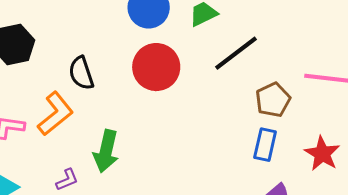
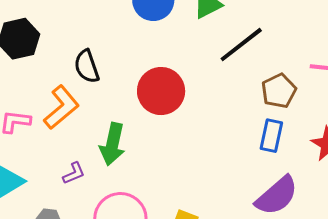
red circle: (156, 67) -> (161, 91), moved

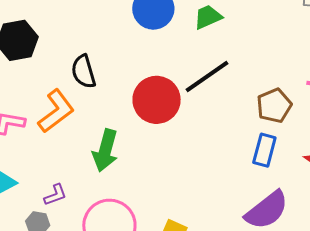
black line: (241, 45) -> (207, 77), moved
purple L-shape: (74, 173) -> (55, 195), moved

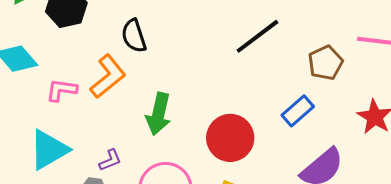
red circle: (157, 100) -> (230, 138), moved
blue rectangle: (264, 150) -> (298, 111), moved, turned 36

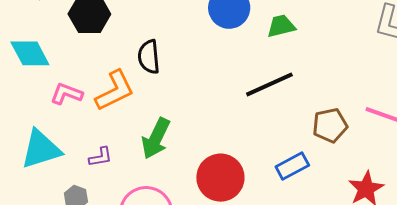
purple L-shape: (110, 160) -> (101, 157), moved

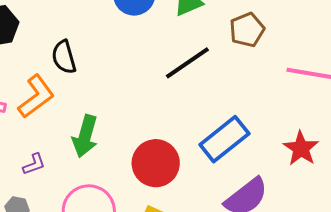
brown pentagon: (330, 125) -> (247, 30), moved
blue rectangle: (292, 166) -> (224, 139), size x1.5

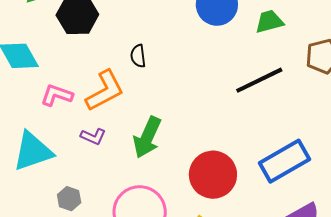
black semicircle: (64, 57) -> (138, 56), size x0.7
purple L-shape: (34, 164) -> (93, 136), moved, turned 35

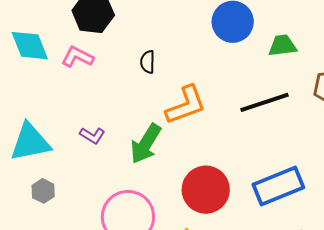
orange L-shape: (105, 91) -> (186, 105), moved
pink L-shape: (57, 95) -> (77, 57), moved
gray hexagon: (69, 199) -> (43, 191), moved

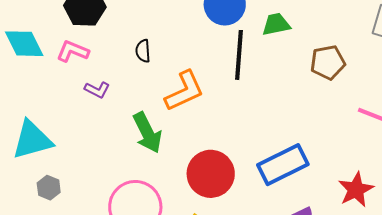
black line: (264, 102) -> (239, 55), moved, turned -63
purple L-shape: (92, 136) -> (97, 90), moved
green arrow: (146, 144) -> (147, 133), turned -54

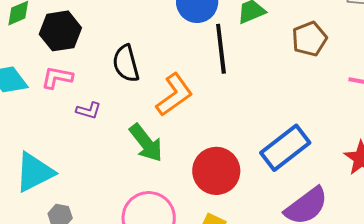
black semicircle: (143, 51) -> (126, 63), size x1.6

